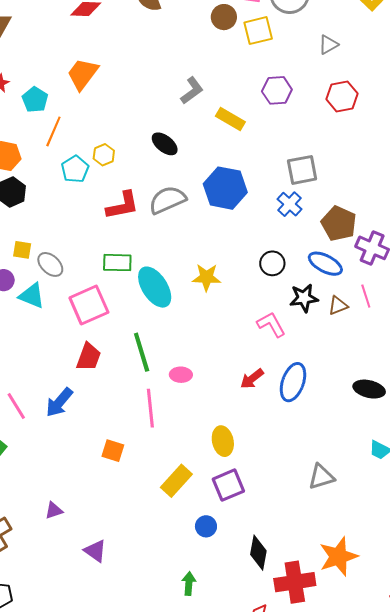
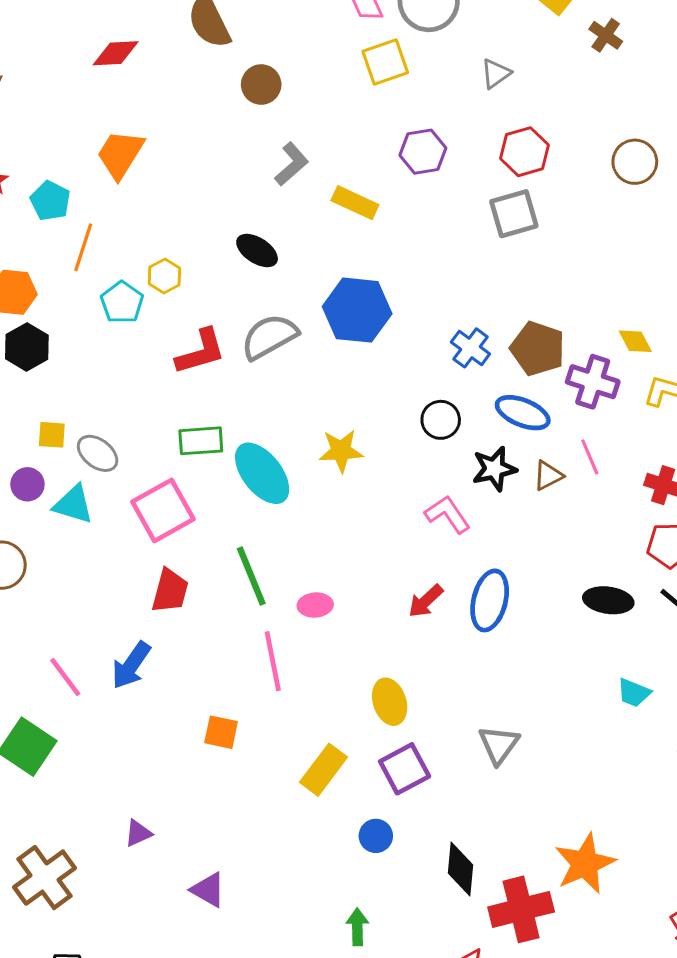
brown circle: (224, 17) -> (261, 85), moved
gray square: (302, 170) -> (514, 214), moved
blue cross: (290, 204) -> (470, 348), moved
gray triangle: (321, 477) -> (499, 745), moved, turned -32

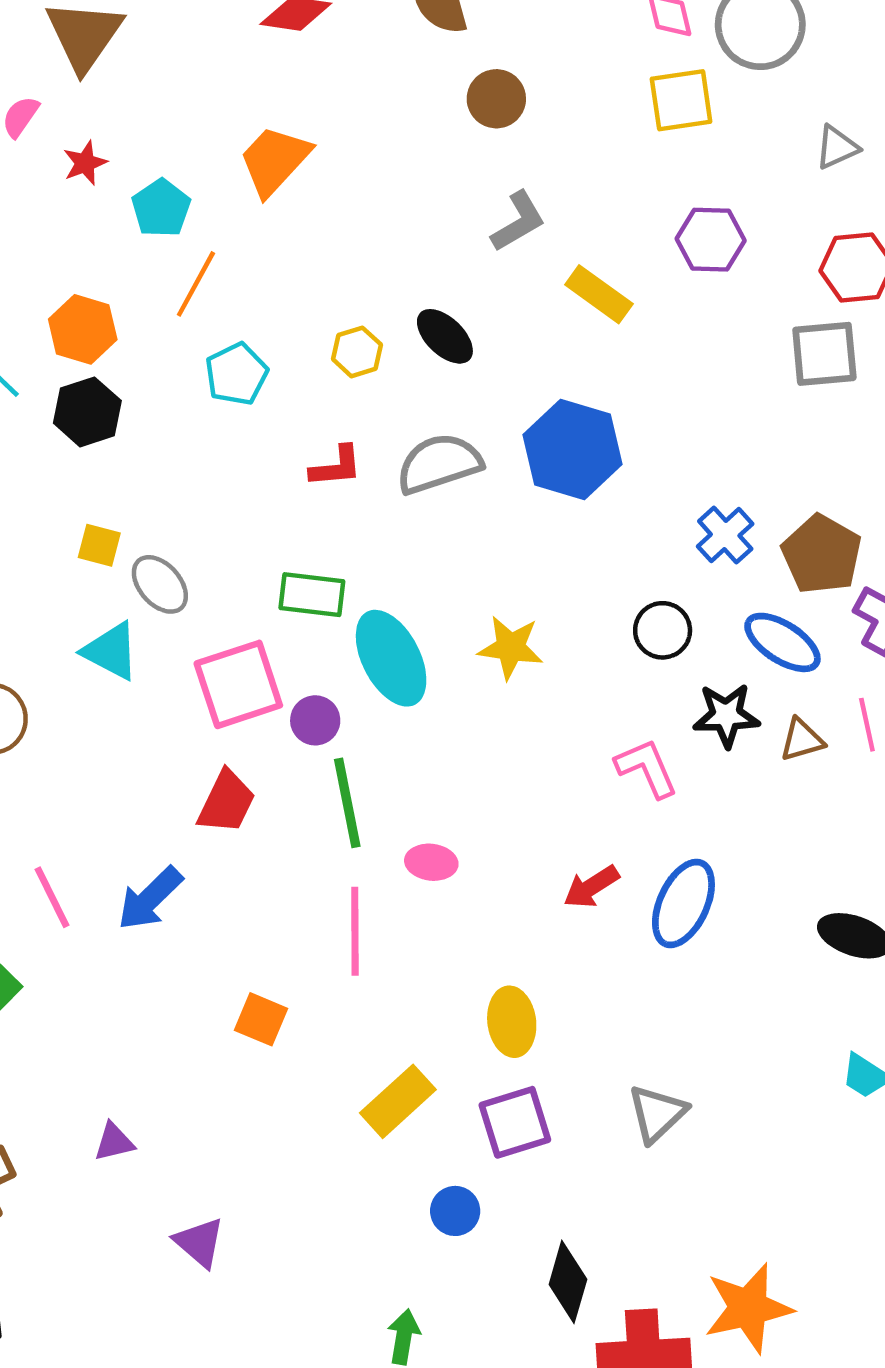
yellow hexagon: (164, 276) -> (357, 352), moved
red L-shape: (201, 352) -> (336, 467), size x0.7
purple circle: (27, 484) -> (315, 720), moved

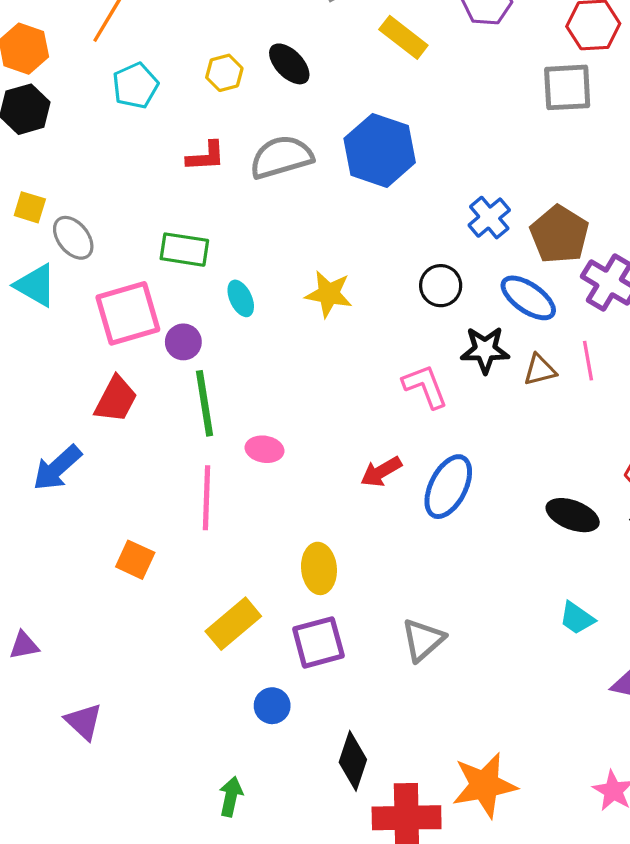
cyan ellipse: (391, 658) -> (241, 298), size x0.5

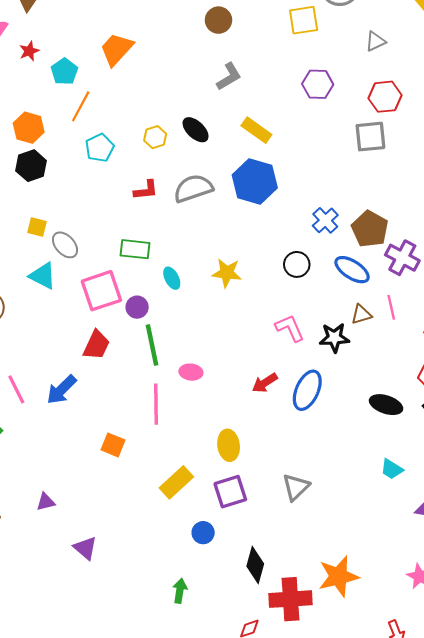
yellow rectangle: (403, 37) -> (256, 130), moved
black star: (485, 350) -> (334, 338), moved

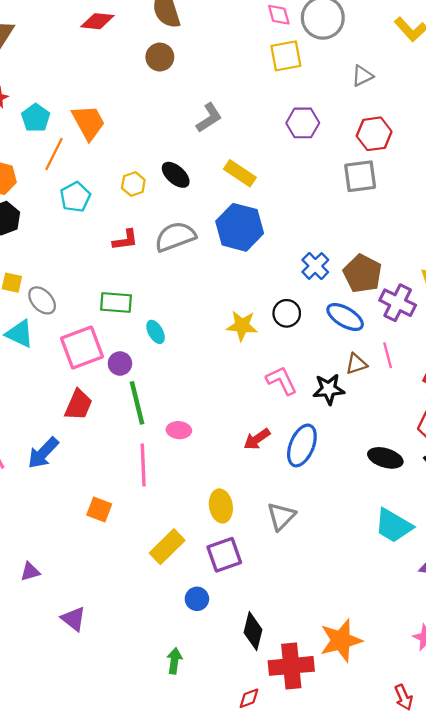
brown circle: (218, 20) -> (160, 57), moved
orange trapezoid: (116, 49) -> (88, 122), moved, turned 111
yellow star: (227, 273) -> (242, 326), moved
cyan trapezoid: (392, 469) -> (393, 526), size x1.6
gray triangle: (296, 487) -> (281, 516), moved

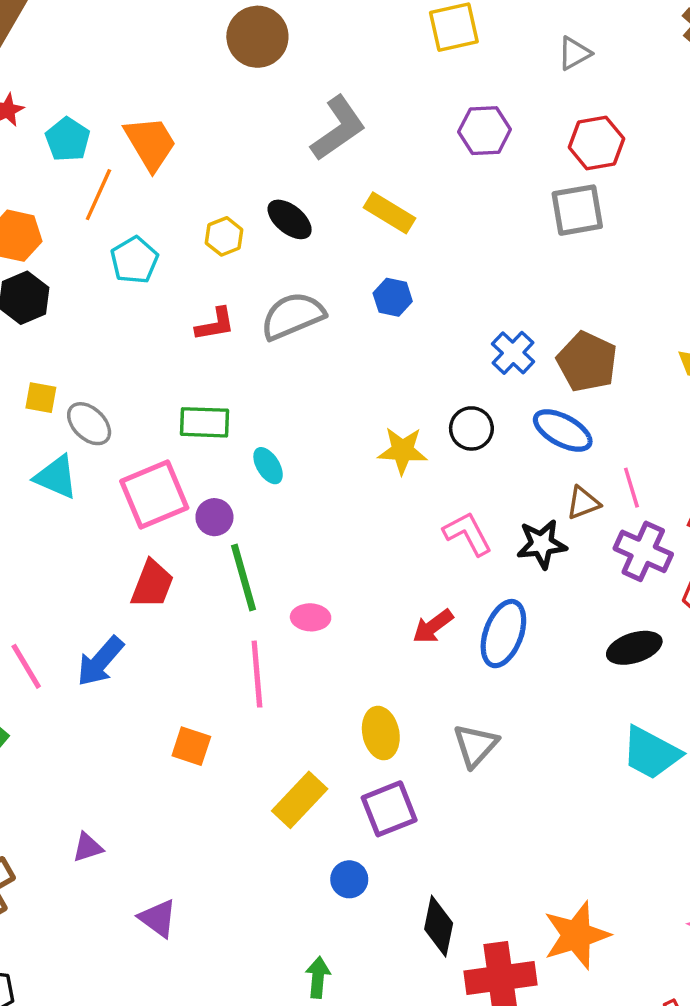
brown circle: (160, 57) -> (257, 37), size x1.4
gray L-shape: (209, 118) -> (338, 128), size x1.4
blue hexagon: (240, 227) -> (393, 297), size x0.5
purple cross: (398, 303) -> (643, 551), moved
black ellipse: (385, 458) -> (634, 648), turned -32

